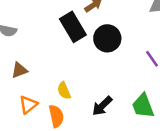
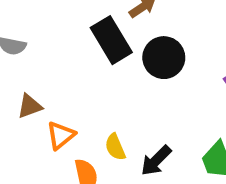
yellow semicircle: (64, 91) -> (115, 147), moved
orange triangle: (28, 105) -> (61, 135), moved

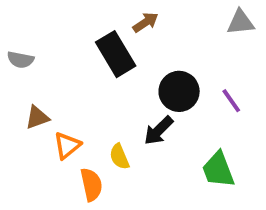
black circle: (164, 58) -> (179, 91), moved
black arrow: (156, 161) -> (159, 131), moved

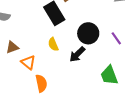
orange triangle: (67, 145) -> (28, 62), turned -42
yellow semicircle: (119, 157) -> (53, 44), moved

